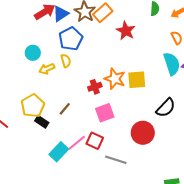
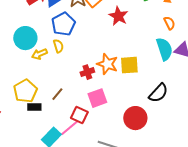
cyan circle: (33, 53) -> (25, 38), size x1.5
black rectangle: (42, 122) -> (34, 107), turned -32
red square: (95, 141) -> (79, 115), moved

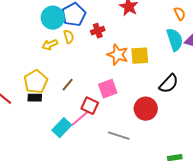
cyan circle: (25, 38) -> (53, 18), moved
red cross: (87, 72) -> (98, 31), moved
black rectangle: (34, 107) -> (35, 98), moved

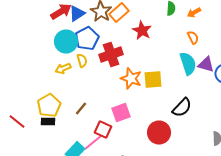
red cross: (98, 31) -> (111, 54), size x1.6

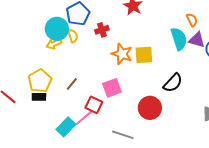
orange semicircle: (193, 38) -> (192, 20), moved
cyan circle: (66, 42) -> (57, 29), moved
red cross: (111, 54) -> (102, 30), size x0.6

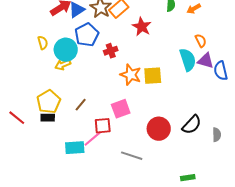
yellow semicircle: (73, 36) -> (43, 43), moved
black semicircle: (173, 83) -> (192, 125), moved
red square: (94, 105) -> (103, 126), turned -30
cyan rectangle: (66, 127) -> (75, 148), turned 42

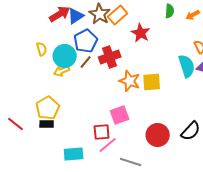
red cross: (111, 51) -> (110, 57), size x1.5
brown line: (81, 105) -> (86, 62), moved
pink line: (93, 139) -> (108, 145), moved

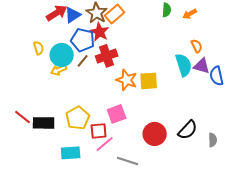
red star: (141, 33) -> (100, 32), moved
blue pentagon: (86, 41) -> (83, 40), turned -30
yellow pentagon: (48, 108) -> (78, 118), moved
red line: (16, 124) -> (23, 117), moved
black rectangle: (47, 124) -> (44, 123), size x1.5

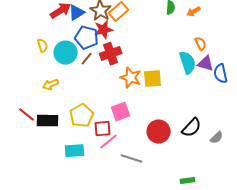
red star: (100, 32) -> (104, 30), turned 30
yellow arrow: (59, 70) -> (51, 85), moved
gray semicircle: (213, 140) -> (217, 138), turned 48

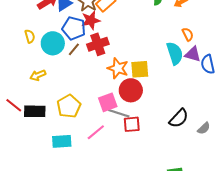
red square: (103, 129) -> (132, 124), moved
red circle: (159, 132) -> (131, 90), moved
gray line: (132, 159) -> (119, 113), moved

